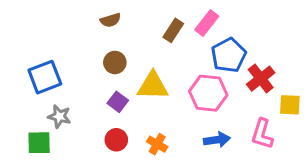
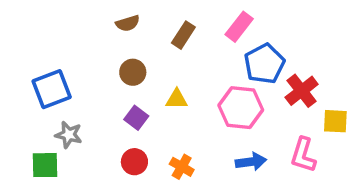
brown rectangle: (173, 30) -> (183, 35), moved
yellow triangle: (153, 86) -> (177, 99), size x0.6

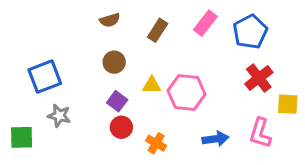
blue pentagon: (264, 64) -> (250, 32), moved
pink hexagon: (241, 108) -> (186, 93), moved
red circle: (134, 162) -> (121, 127), moved
green square: (45, 165) -> (22, 137), moved

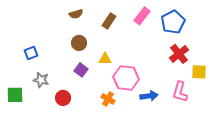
blue square: (45, 77) -> (31, 53), size x0.6
pink hexagon: (186, 93) -> (126, 78), moved
red circle: (121, 127) -> (63, 98), moved

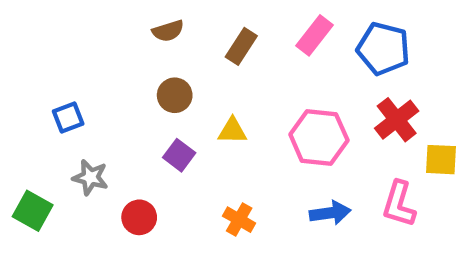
blue pentagon: (173, 22) -> (383, 49), turned -30
pink hexagon: (126, 78) -> (319, 137), moved
green square: (15, 95) -> (33, 211), turned 30

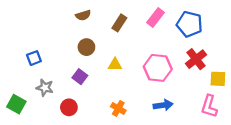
purple square: (179, 155) -> (80, 77), moved
pink L-shape: (399, 204) -> (209, 106), moved

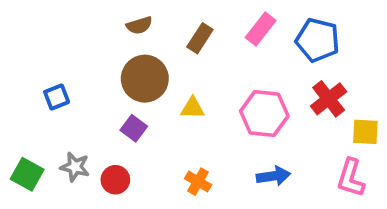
brown circle: (86, 47) -> (145, 79), size x1.6
gray star: (45, 88) -> (75, 167), moved

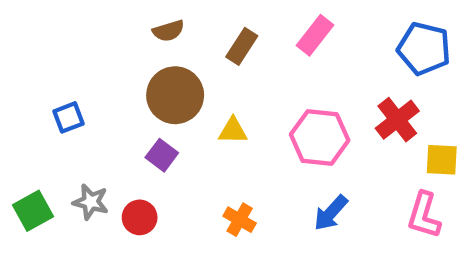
blue pentagon: (318, 40) -> (424, 49), moved
green square: (27, 174) -> (33, 211), turned 32
blue arrow: (273, 176) -> (331, 213), turned 140

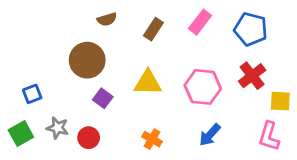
blue pentagon: (424, 49) -> (251, 29), moved
brown circle: (175, 95) -> (87, 60), moved
blue square: (68, 117) -> (32, 94), moved
yellow triangle: (233, 131) -> (148, 83), size x1.5

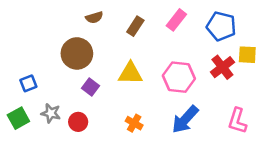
yellow square: (280, 101) -> (247, 55), moved
blue arrow: (210, 135) -> (185, 119), size x1.4

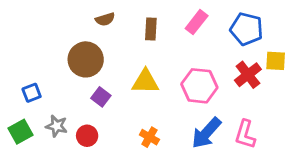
brown rectangle: (135, 26) -> (151, 29), turned -30
pink L-shape: (237, 121) -> (245, 134), moved

